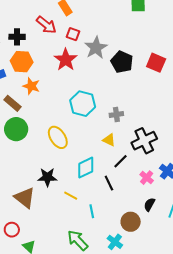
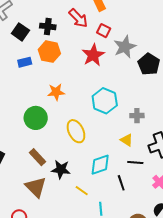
orange star: (31, 86) -> (56, 92), moved, turned -30
brown rectangle: (12, 103) -> (37, 157), moved
black line: (120, 161) -> (135, 163), turned 42

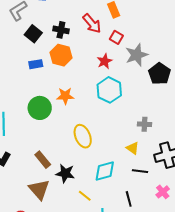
red star: (93, 55) -> (105, 61), size x0.7
cyan hexagon: (105, 101) -> (109, 90), moved
green circle: (36, 118) -> (40, 108), moved
black line: (121, 183) -> (129, 199), moved

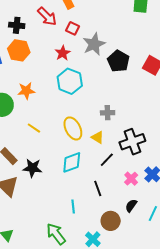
yellow ellipse: (83, 136) -> (73, 128), moved
black line: (140, 171) -> (107, 160), turned -49
yellow line: (85, 196) -> (34, 128), moved

